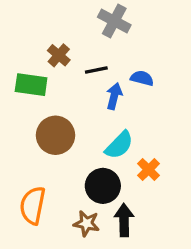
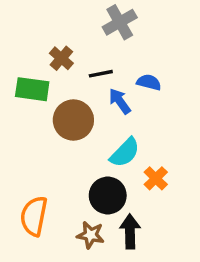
gray cross: (114, 21) -> (120, 22), turned 32
blue arrow: (114, 96) -> (120, 101), turned -50
brown circle: (55, 135) -> (73, 120), moved

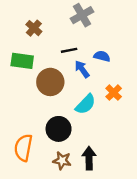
brown cross: (61, 58) -> (34, 28), moved
orange cross: (156, 178) -> (114, 93), moved
black circle: (108, 196) -> (59, 129), moved

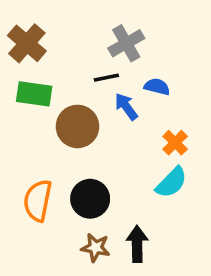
gray cross: (82, 15) -> (126, 43), moved
brown cross: (34, 28) -> (27, 43), moved, size x1.5
cyan semicircle: (85, 104) -> (171, 182), moved
orange semicircle: (23, 148) -> (38, 201), moved

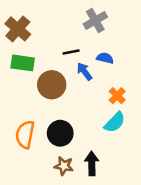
gray cross: (126, 43) -> (95, 21), moved

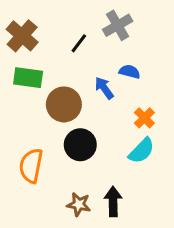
black line: (71, 52) -> (79, 43), moved, turned -42
black circle: (60, 133) -> (80, 145), moved

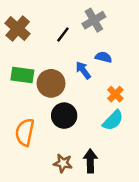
green rectangle: (28, 78) -> (22, 75), moved

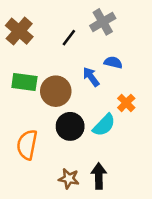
cyan semicircle: (113, 120) -> (104, 125), moved

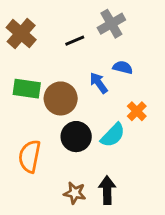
black line: (69, 38) -> (75, 41), turned 30

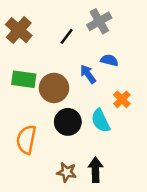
black line: (75, 41) -> (67, 36), turned -30
cyan semicircle: (113, 135) -> (101, 121), turned 110

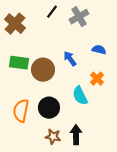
black line: (67, 36) -> (52, 12), moved
blue semicircle: (109, 60) -> (99, 50), moved
black circle: (68, 122) -> (49, 108), moved

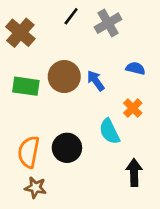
brown circle: (43, 70) -> (64, 77), moved
black arrow: (76, 135) -> (134, 172), moved
brown star: (53, 137) -> (35, 188), moved

